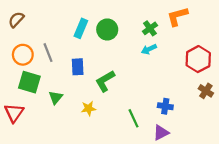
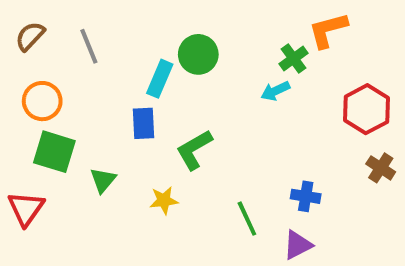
cyan rectangle: (81, 28) -> (160, 79), moved
green cross: (150, 28) -> (294, 58), moved
gray line: (48, 53) -> (89, 46), moved

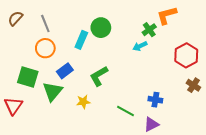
orange circle: (42, 101) -> (45, 48), moved
blue rectangle: (144, 123) -> (65, 71), moved, turned 56
green triangle: (103, 180) -> (52, 91), size x1.5
green line: (247, 219) -> (126, 111), turned -36

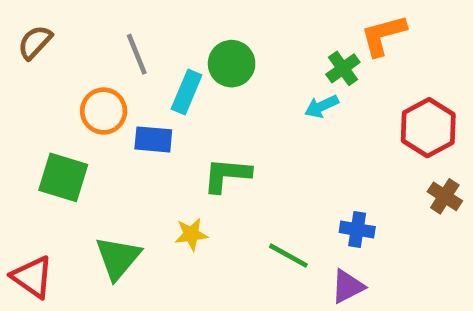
gray line: (45, 23) -> (137, 54), moved
blue rectangle: (65, 71) -> (153, 139), moved, turned 42
green L-shape: (99, 76) -> (227, 175), turned 35
green triangle: (52, 91) -> (118, 258), moved
red triangle: (13, 106) -> (32, 277), moved, turned -30

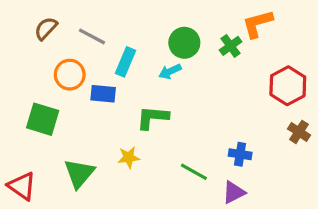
brown semicircle: (35, 42) -> (46, 28), moved
gray line: (137, 54) -> (92, 36), turned -40
green circle: (232, 64) -> (184, 43), moved
cyan arrow: (322, 106) -> (170, 71), moved

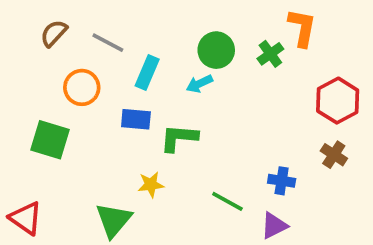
orange L-shape: (258, 24) -> (302, 28), turned 116
blue rectangle: (103, 94) -> (136, 119), moved
brown cross: (299, 132) -> (334, 155), moved
green triangle: (79, 173) -> (114, 220), moved

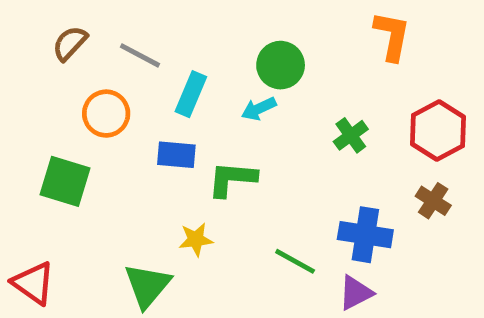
green cross: (270, 54) -> (351, 135), moved
blue cross: (282, 181) -> (365, 235), size x1.5

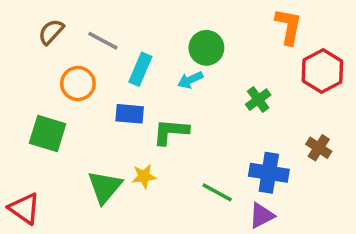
red hexagon: (438, 130) -> (322, 71), moved
green triangle: (147, 286) -> (105, 187), moved

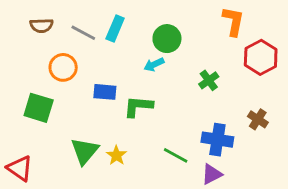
brown semicircle: (51, 32) -> (41, 26), turned -135
cyan rectangle: (140, 69) -> (115, 28), moved
yellow star: (144, 176) -> (116, 155), moved, turned -30

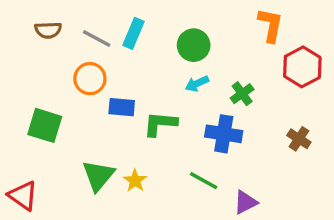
cyan arrow: (154, 65) -> (197, 84), moved
orange circle: (63, 67) -> (90, 79), moved
blue cross: (217, 140) -> (224, 134), moved

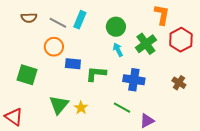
cyan arrow: (197, 84) -> (118, 50), turned 88
green cross: (242, 94) -> (146, 44), moved, size x1.5

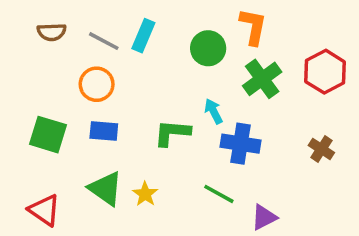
orange L-shape: (162, 15) -> (253, 27), moved
cyan arrow: (118, 50) -> (214, 111), moved
blue rectangle: (73, 64) -> (104, 131), moved
green triangle: (59, 105) -> (106, 189), turned -35
red triangle: (14, 117) -> (44, 210), moved

